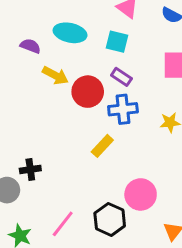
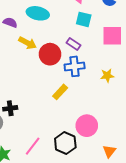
cyan square: (117, 42) -> (84, 19), moved

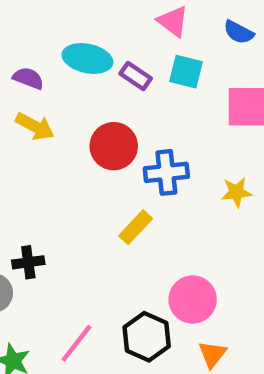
yellow arrow: (28, 43) -> (35, 126), moved
purple rectangle: (73, 44) -> (136, 76), moved
orange triangle: (109, 151) -> (212, 354), moved

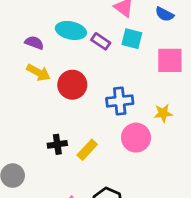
red circle: (114, 146) -> (72, 85), moved
yellow rectangle: (136, 227) -> (87, 150), moved
black cross: (28, 262) -> (57, 144), moved
pink circle: (193, 300) -> (136, 138), moved

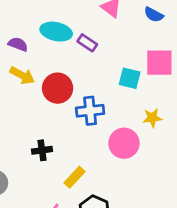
cyan square: (132, 39) -> (130, 78), moved
blue cross: (120, 101) -> (90, 111), moved
yellow rectangle: (87, 150) -> (75, 177), moved

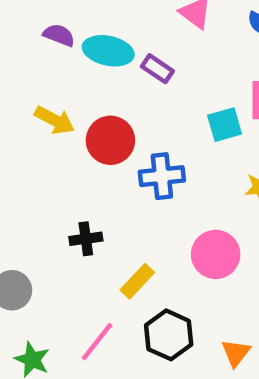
purple semicircle: (18, 44) -> (59, 35), moved
cyan square: (130, 78) -> (225, 125), turned -30
pink circle: (124, 143) -> (216, 254), moved

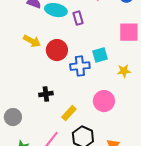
purple rectangle: (157, 69) -> (78, 18), turned 40
cyan square: (225, 125) -> (100, 55), moved

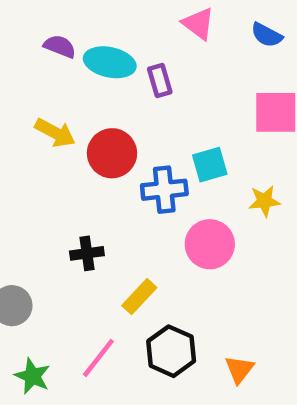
pink circle: (104, 101) -> (210, 244), moved

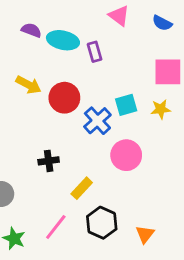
blue cross: (164, 190) -> (97, 121), turned -36
yellow star: (264, 201) -> (161, 109), moved

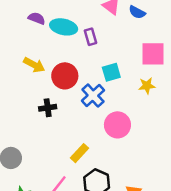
blue semicircle: (162, 23) -> (137, 12), moved
cyan square: (126, 105) -> (111, 72), moved
black cross: (49, 161) -> (48, 108), moved

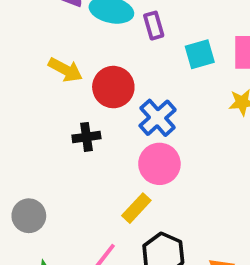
cyan square: (111, 72) -> (200, 54), moved
pink circle: (117, 125) -> (159, 164), moved

